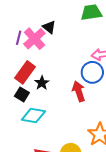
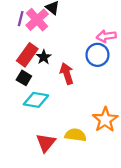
black star: (42, 83) -> (44, 57), moved
red arrow: (79, 91) -> (67, 74), moved

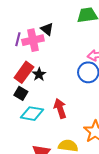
pink cross: (37, 20) -> (33, 40), turned 30
red arrow: (67, 74) -> (60, 109), moved

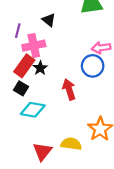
pink cross: (33, 40) -> (34, 46), moved
red arrow: (60, 109) -> (69, 89), moved

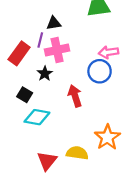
black triangle: (49, 20) -> (54, 23), turned -48
purple line: (18, 31) -> (40, 40), moved
pink cross: (34, 46) -> (57, 50), moved
red rectangle: (24, 66) -> (19, 53), moved

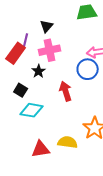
black triangle: (54, 23) -> (47, 26), turned -40
purple line: (40, 40) -> (26, 40), moved
red triangle: (47, 161) -> (41, 149), turned 42

